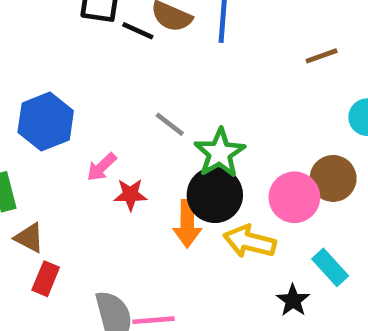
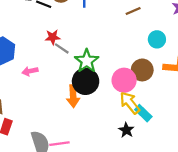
pink arrow: (102, 167) -> (30, 71), turned 35
red star: (130, 195) -> (53, 37), moved
yellow arrow: (250, 242) -> (130, 103), moved, turned 40

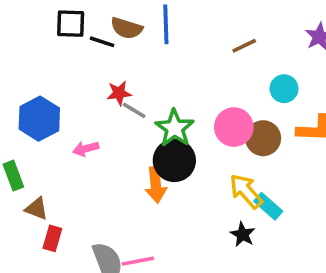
pink circle: (124, 80) -> (234, 127), moved

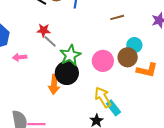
brown circle: (263, 138) -> (128, 57), moved

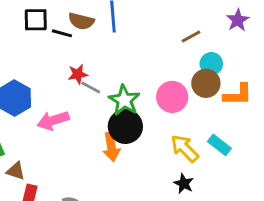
brown line: (117, 17) -> (191, 37), moved
pink arrow: (20, 57) -> (53, 121), size x1.5
cyan rectangle: (113, 108) -> (219, 145), moved

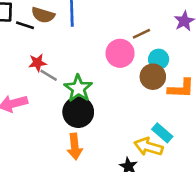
pink circle: (172, 97) -> (120, 53), moved
orange arrow: (111, 147) -> (75, 147), moved
yellow arrow: (185, 148) -> (148, 147), moved, turned -32

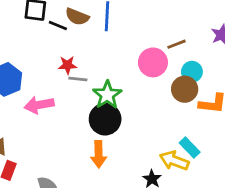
gray line: (49, 75) -> (78, 79), turned -30

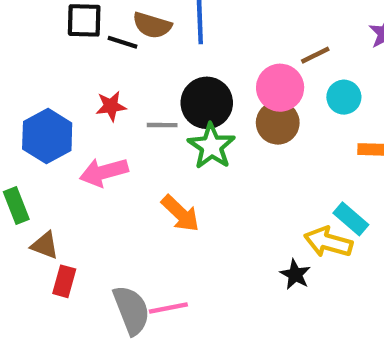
red star: (67, 65) -> (111, 106), moved
brown circle: (185, 89) -> (278, 123), moved
black circle: (105, 119) -> (207, 103), moved
orange arrow: (99, 154) -> (180, 213), moved, turned -40

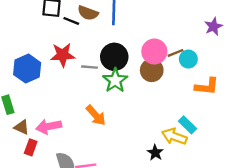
brown line: (315, 55) -> (175, 53), moved
red star: (111, 106) -> (63, 55), size x1.5
pink arrow: (104, 172) -> (49, 126), moved

